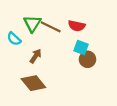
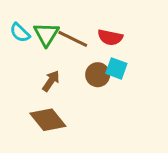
cyan semicircle: (14, 39) -> (20, 33), moved
brown circle: (87, 59) -> (98, 75), moved

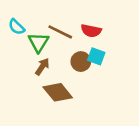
green triangle: (46, 34) -> (38, 42), moved
brown diamond: (48, 120) -> (58, 92), moved

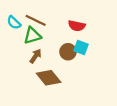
brown line: (60, 32) -> (36, 20), moved
green triangle: (38, 42) -> (32, 36), turned 42

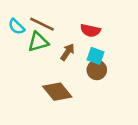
brown circle: (68, 52) -> (97, 70), moved
brown arrow: (36, 56) -> (67, 52), moved

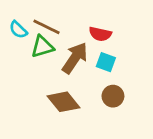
brown arrow: (67, 52) -> (75, 58), size x1.6
brown circle: (97, 70) -> (113, 96), moved

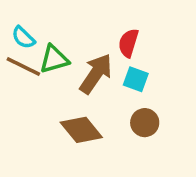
brown line: (47, 27) -> (23, 66), moved
red semicircle: (100, 34) -> (128, 43), turned 95

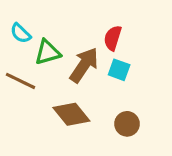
brown line: (23, 66) -> (21, 81), moved
brown circle: (145, 123) -> (127, 124), moved

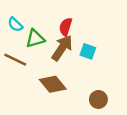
red semicircle: (113, 38) -> (66, 27), moved
brown circle: (127, 124) -> (98, 99), moved

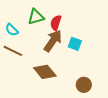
cyan semicircle: (15, 25) -> (12, 30), moved
green triangle: (35, 39) -> (36, 17), moved

